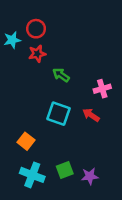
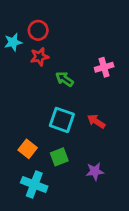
pink cross: (102, 89) -> (104, 67), moved
green square: (65, 170) -> (59, 157), moved
purple star: (90, 176) -> (95, 171), moved

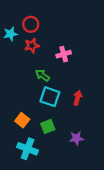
pink cross: (104, 67) -> (64, 54), moved
green arrow: (64, 79) -> (42, 75), moved
red arrow: (96, 121) -> (78, 98), turned 72

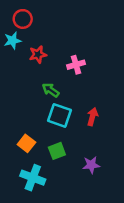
red circle: (31, 24) -> (23, 19), moved

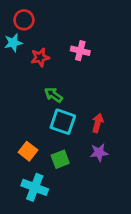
pink cross: (76, 65) -> (80, 51), moved, turned 30
purple star: (91, 165) -> (99, 153), moved

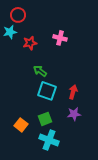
orange square: (28, 151) -> (21, 125), moved
cyan cross: (35, 187) -> (49, 140), moved

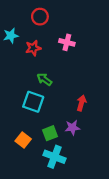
red circle: (18, 15) -> (40, 17), moved
cyan square: (47, 91) -> (33, 102), moved
purple star: (74, 114) -> (72, 128), moved

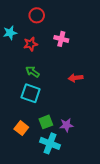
green arrow: (44, 79) -> (33, 72), moved
red arrow: (81, 103) -> (76, 78), moved, turned -112
purple star: (72, 128) -> (66, 125), moved

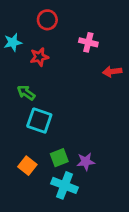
pink cross: (61, 39) -> (88, 42), moved
green arrow: (33, 72) -> (26, 93), moved
red arrow: (76, 78) -> (112, 72), moved

